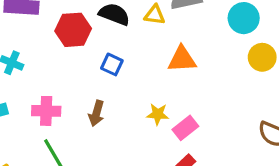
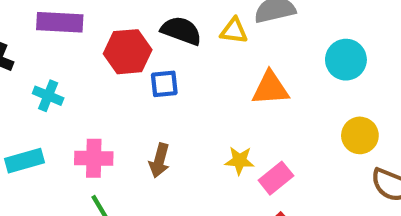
cyan circle: (244, 18) -> (346, 60), moved
yellow circle: (262, 57) -> (360, 135), moved
blue square: (112, 64) -> (164, 84), moved, turned -30

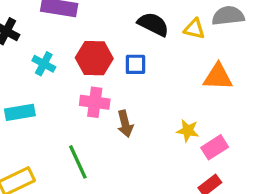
red hexagon: (128, 52) -> (94, 58), moved
pink cross: (94, 158) -> (95, 102), moved
brown arrow: (159, 161) -> (125, 124), turned -35

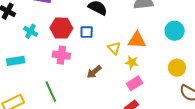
yellow triangle: (194, 29) -> (114, 48), moved, turned 32
brown arrow: (125, 124) -> (94, 72), moved, turned 63
yellow star: (188, 131) -> (132, 62), moved

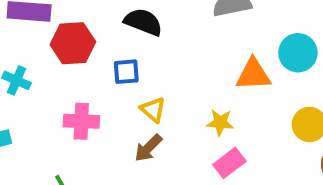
red hexagon: (61, 28) -> (73, 43), moved
orange triangle: (137, 40) -> (253, 75), moved
yellow triangle: (114, 48) -> (153, 110), moved

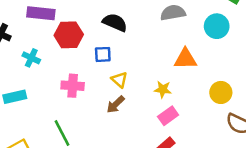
cyan circle: (298, 53) -> (217, 26), moved

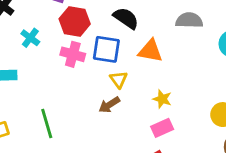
blue square: (103, 54) -> (106, 49), size x1.5
orange triangle: (185, 59) -> (150, 51), moved
pink cross: (73, 86) -> (73, 54), moved

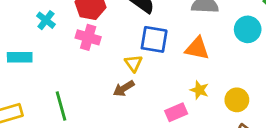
blue square: (106, 49) -> (154, 39), moved
orange triangle: (150, 51) -> (197, 48), moved
yellow star: (162, 99) -> (199, 90), moved

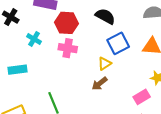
blue square: (154, 39) -> (118, 43), turned -30
yellow triangle: (133, 63) -> (105, 64), turned 40

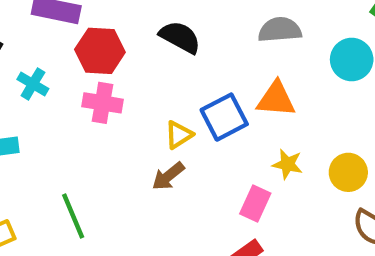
blue square: (118, 43) -> (224, 117), moved
pink rectangle: (142, 97) -> (255, 204), turned -35

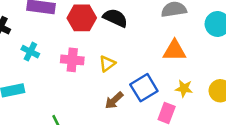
red hexagon: (100, 51) -> (82, 18), moved
blue square: (224, 117) -> (144, 88), moved
yellow triangle: (179, 135) -> (107, 64), moved

